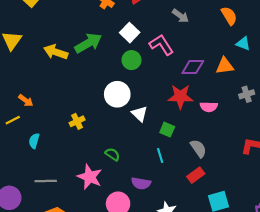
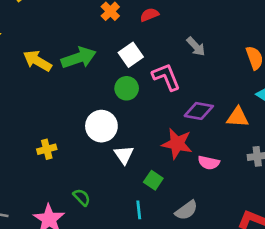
gray semicircle: (198, 148) -> (186, 210), turned 78

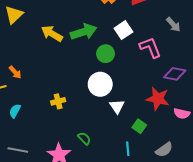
green circle: (127, 88) -> (106, 54), moved

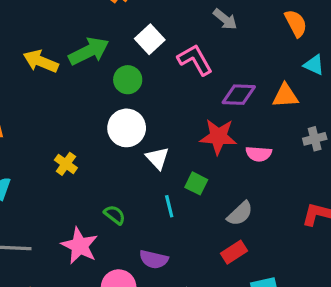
yellow cross: (58, 101) -> (66, 164), turned -32
cyan line: (128, 149) -> (169, 206), moved

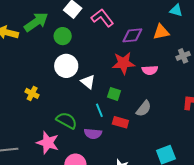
green semicircle: (115, 215) -> (67, 120), size x1.5
red rectangle: (234, 252) -> (120, 122), moved, turned 56
purple semicircle: (154, 259) -> (93, 134), moved

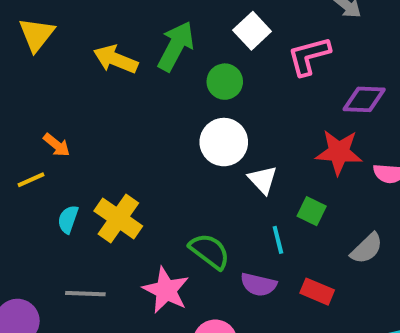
pink L-shape: (102, 18) -> (309, 56), turned -75
green arrow: (36, 22) -> (176, 46), turned -35
yellow cross: (32, 93) -> (118, 218), moved, size x1.6
red rectangle: (120, 122) -> (317, 292), moved

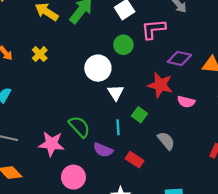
green circle: (225, 82) -> (123, 45), moved
yellow cross: (118, 218) -> (40, 54), moved, size x0.6
gray semicircle: (367, 248) -> (166, 141), turned -96
pink star: (166, 290) -> (51, 144), turned -30

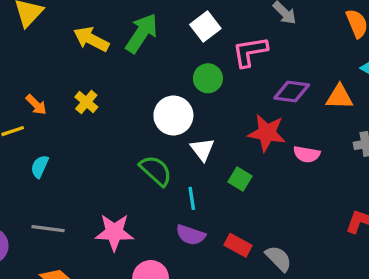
green semicircle: (79, 127) -> (156, 171), moved
cyan line: (118, 127) -> (192, 198), moved
gray semicircle: (166, 141) -> (279, 258), moved

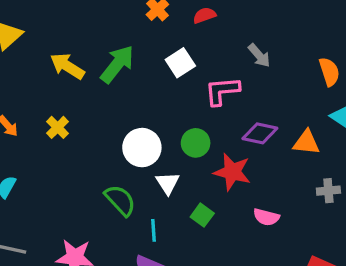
green circle: (208, 78) -> (196, 143), moved
pink semicircle: (307, 154) -> (266, 217), moved

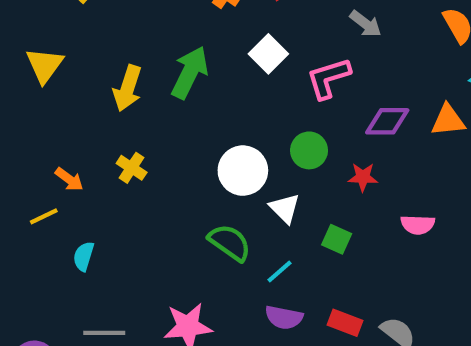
yellow arrow: (67, 66) -> (128, 88), turned -92
red star: (232, 172) -> (363, 177), size x0.6
cyan line: (153, 230) -> (279, 272), turned 65

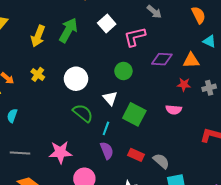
white circle: (243, 171) -> (76, 79), moved
red star: (363, 177) -> (184, 85), moved
green square: (337, 239) -> (134, 114), size x1.6
cyan line: (279, 272) -> (106, 128), turned -32
purple semicircle: (284, 317) -> (107, 151), turned -126

